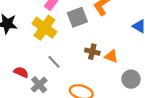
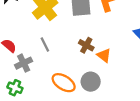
gray circle: (131, 79) -> (91, 82), moved

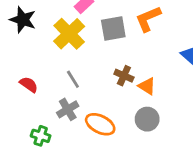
gray cross: (24, 63) -> (68, 109), moved
gray circle: (91, 82) -> (147, 119), moved

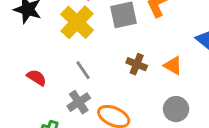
orange triangle: (147, 86) -> (173, 65), moved
gray circle: (147, 119) -> (176, 109), moved

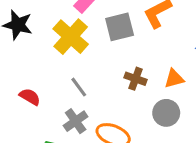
orange triangle: (173, 65) -> (174, 79), turned -42
gray circle: (176, 109) -> (166, 113), moved

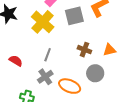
gray line: (79, 87) -> (48, 55), turned 56
gray circle: (166, 113) -> (95, 73), moved

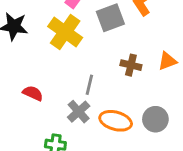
gray line: (48, 55) -> (89, 85), moved
gray circle: (95, 73) -> (155, 119), moved

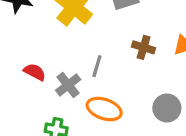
gray cross: (79, 112) -> (68, 85), moved
orange ellipse: (116, 121) -> (104, 109), moved

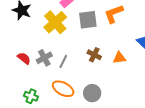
gray cross: (68, 85) -> (44, 58), moved
gray circle: (167, 108) -> (92, 93), moved

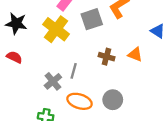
red semicircle: (24, 58) -> (14, 57), moved
gray cross: (44, 58) -> (53, 81), moved
orange triangle: (119, 58) -> (135, 54), turned 40

